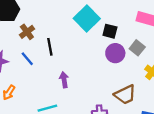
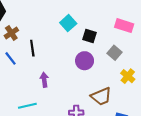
cyan square: (87, 19) -> (68, 23), size x0.7
purple circle: (115, 53) -> (85, 61), moved

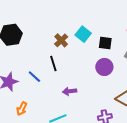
brown cross: (11, 33) -> (61, 40), moved
purple arrow: (44, 80) -> (70, 91), turned -80

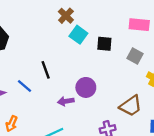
brown cross: (61, 40) -> (66, 16), moved
purple circle: (104, 67) -> (86, 87), moved

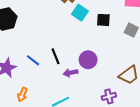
black line: (46, 70) -> (55, 56), moved

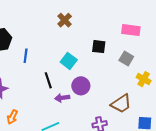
cyan square: (80, 13) -> (69, 61), moved
blue line: (33, 60) -> (26, 56), moved, turned 56

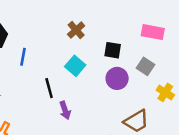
brown cross: (65, 20) -> (76, 30), moved
purple circle: (81, 86) -> (117, 78), moved
purple arrow: (62, 98) -> (65, 110), turned -104

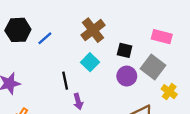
brown cross: (76, 30) -> (93, 30), size x1.5
blue line: (23, 57) -> (45, 38), moved, turned 35
gray square: (145, 66) -> (153, 67), size x1.5

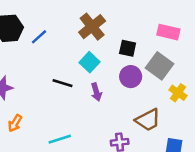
black line: (65, 81) -> (62, 83), turned -60
purple arrow: (78, 101) -> (96, 92), moved

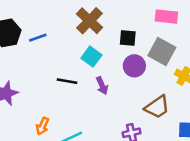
blue line: (39, 37) -> (38, 38), turned 30
orange arrow: (15, 123) -> (42, 126), moved

